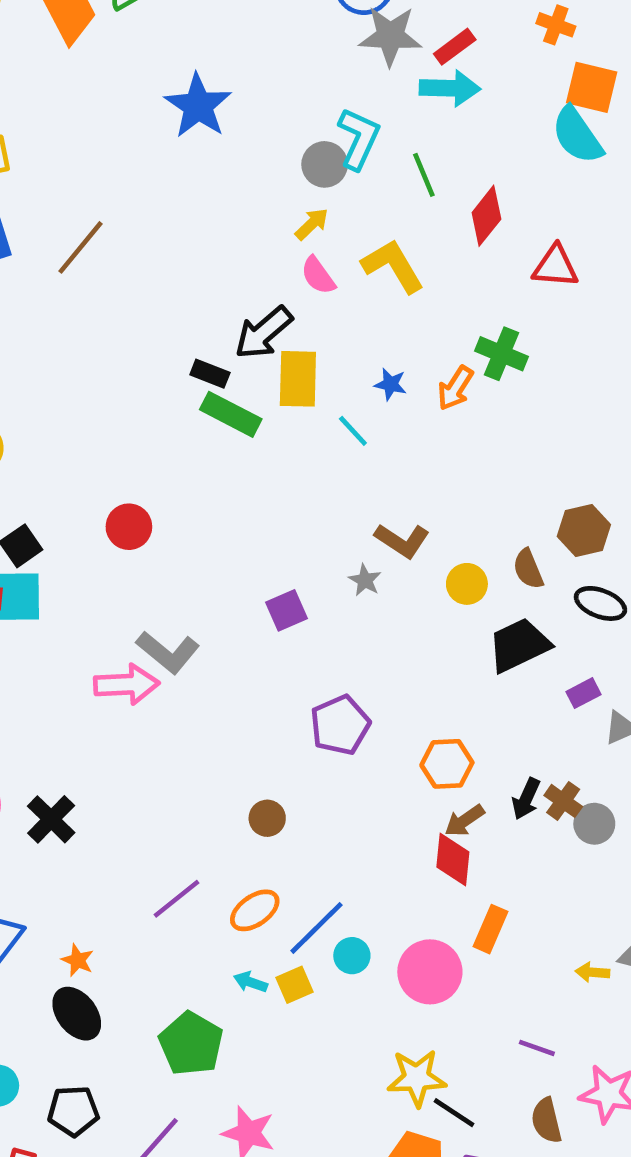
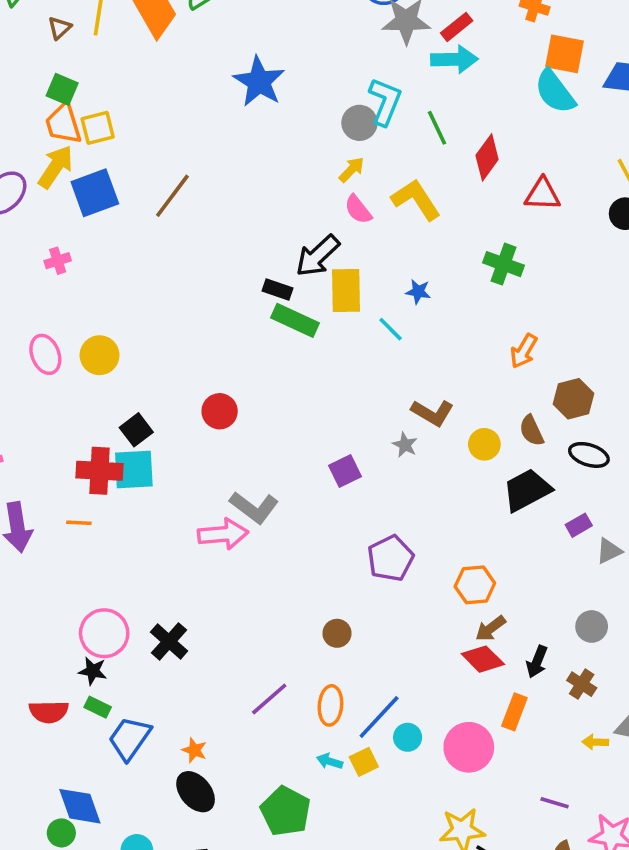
orange arrow: (455, 388) -> (524, 351), moved
black arrow: (526, 799) -> (537, 662), moved
brown cross: (563, 801) -> (582, 684), moved
red diamond: (453, 859) -> (483, 659), turned -48
orange ellipse: (255, 910) -> (330, 705), turned -48

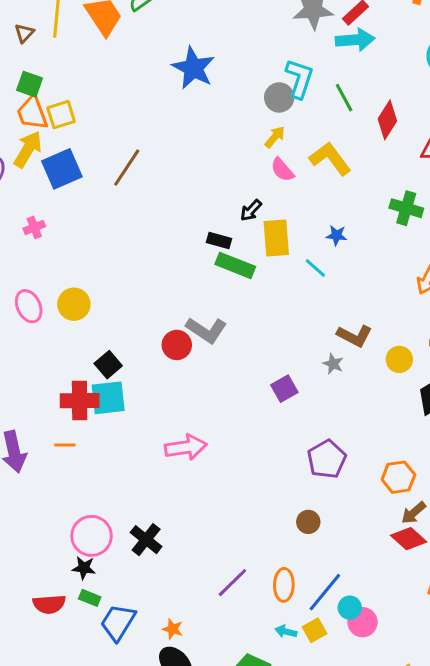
black arrow: (318, 256) -> (251, 210), size x0.6
gray L-shape: (254, 507) -> (206, 330), moved
brown circle: (337, 633) -> (308, 522), moved
pink circle: (469, 747) -> (362, 622), moved, size x0.7

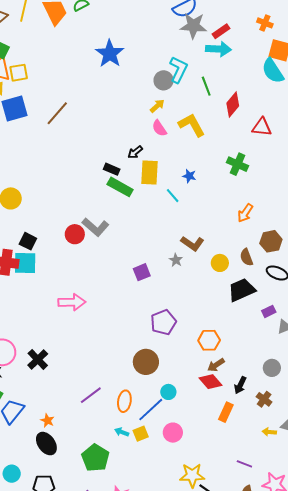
black square: (108, 365) -> (28, 241), turned -30
brown circle: (308, 522) -> (146, 362), size x1.6
cyan circle: (350, 608) -> (168, 392), moved

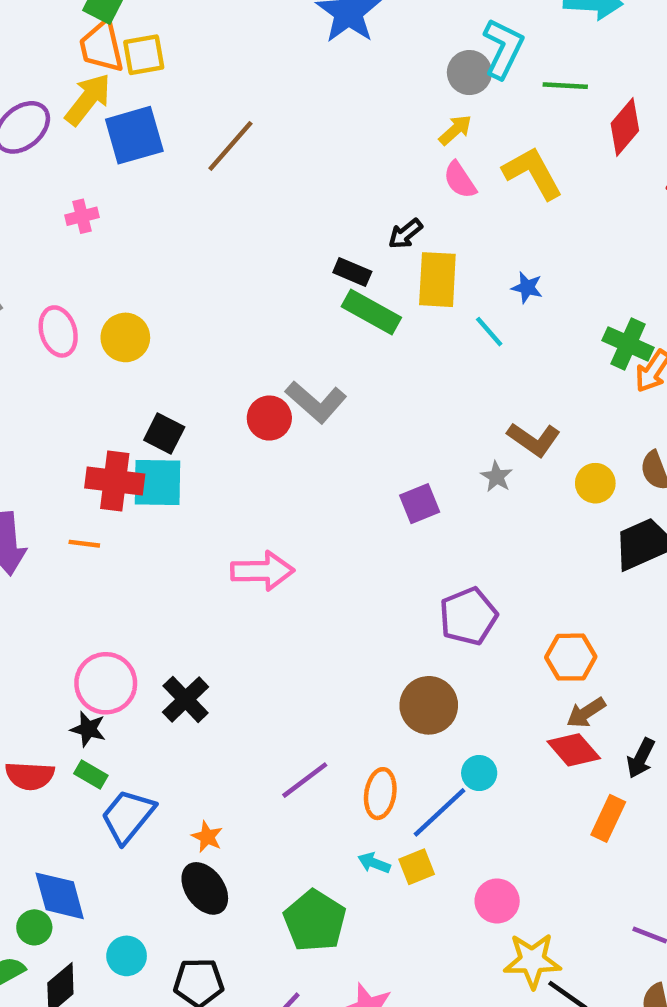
green line: (206, 86) -> (565, 86), turned -66
green cross: (237, 164) -> (628, 344), moved
pink circle: (173, 433) -> (497, 901), moved

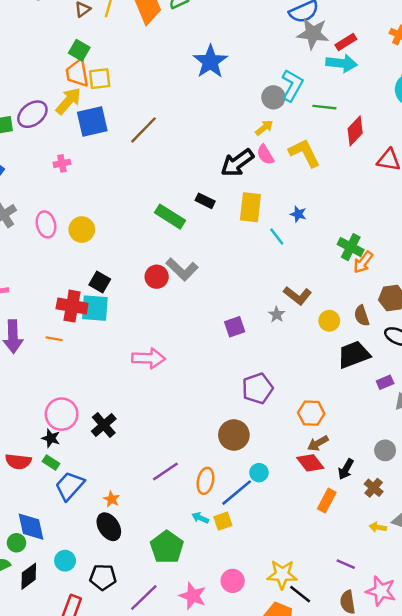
black arrow: (405, 234) -> (237, 163), moved, size x1.8
green rectangle: (371, 312) -> (170, 217), moved
pink circle: (497, 901) -> (233, 581), moved

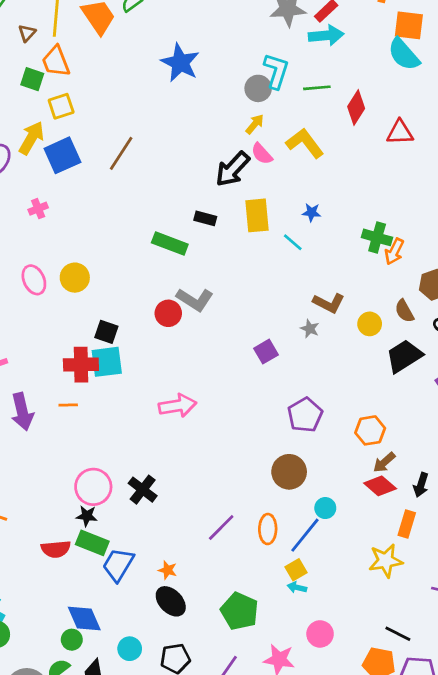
orange trapezoid: (77, 73) -> (56, 61), moved
green rectangle: (51, 463) -> (92, 543), size x1.6
cyan arrow: (200, 518) -> (297, 587), moved
yellow star: (282, 575) -> (386, 561), moved

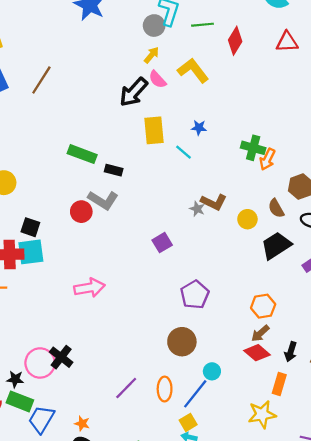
red triangle: (400, 132) -> (287, 42), moved
black rectangle: (205, 218) -> (114, 170), moved
gray star: (310, 329) -> (197, 209), moved
orange hexagon: (370, 430) -> (263, 306), moved
pink circle: (93, 487) -> (40, 363), moved

